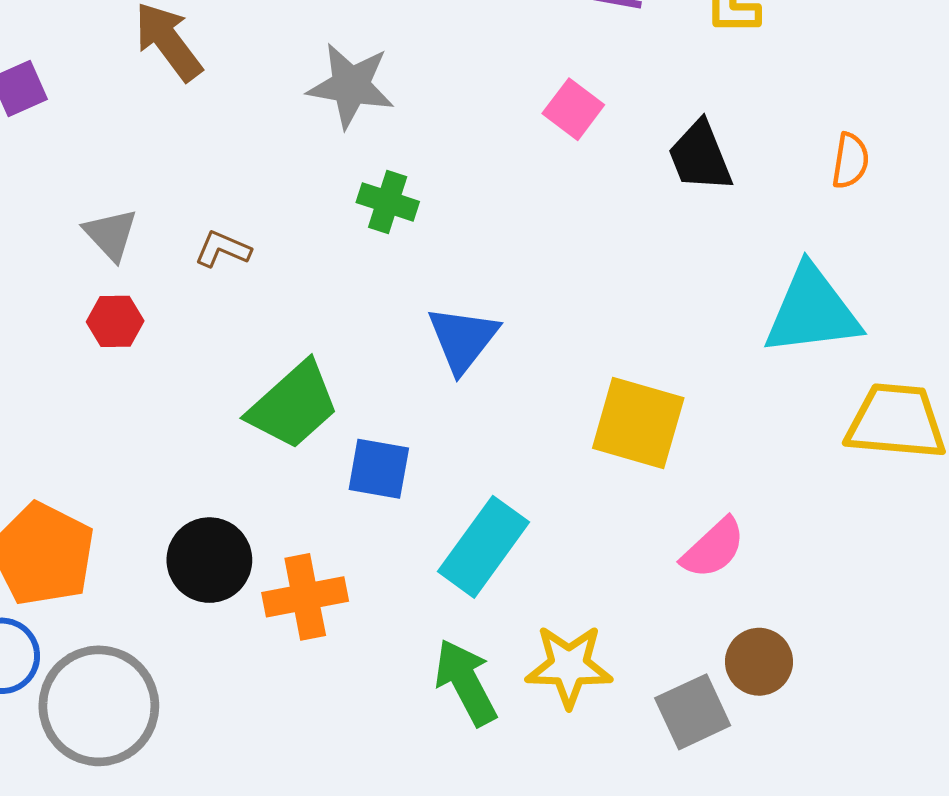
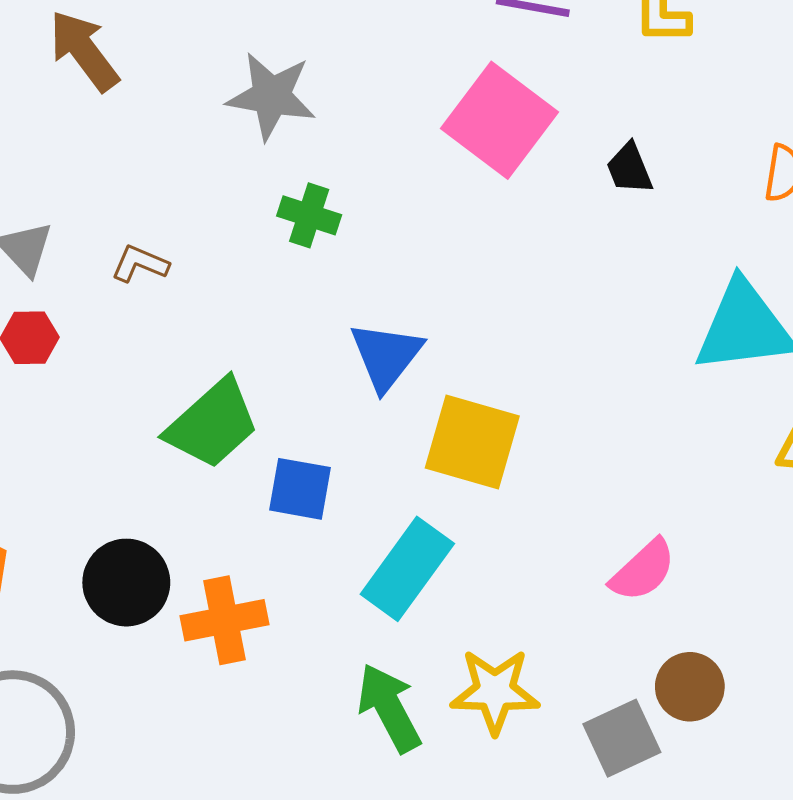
pink square: (573, 109) -> (499, 120), size x1.8
black trapezoid: (700, 156) -> (629, 169), size x0.7
yellow square: (638, 423) -> (472, 442), moved

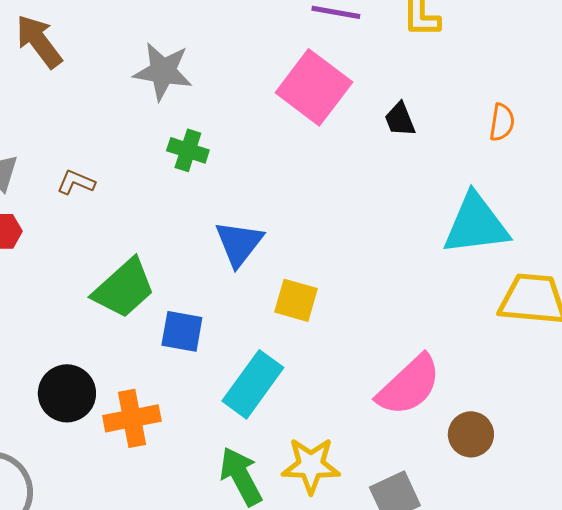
yellow square: (472, 442) -> (296, 300), size x0.7
pink semicircle: (643, 570) -> (409, 385), size x1.5
brown circle: (690, 687) -> (471, 434), moved

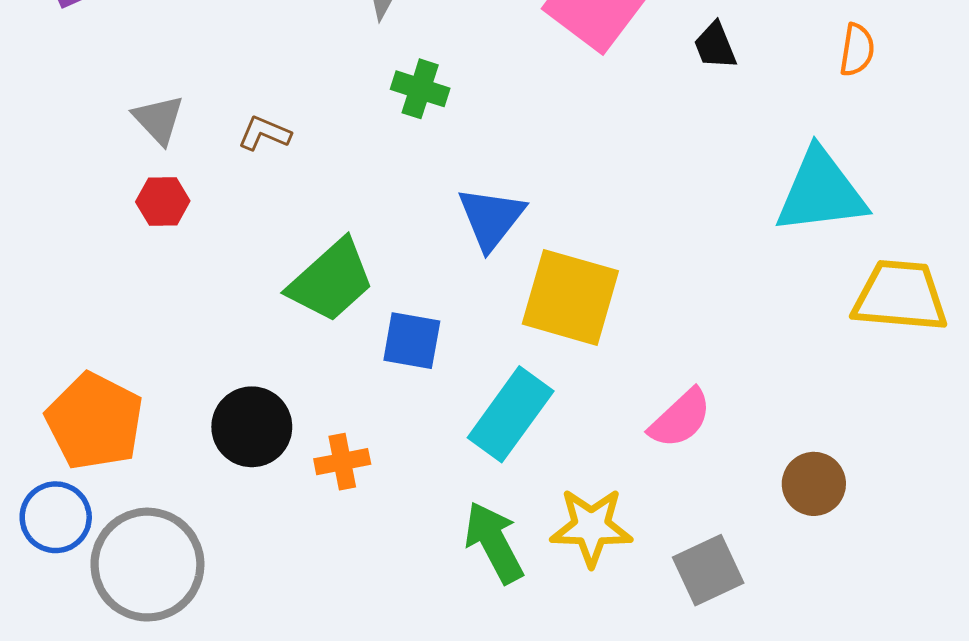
yellow square: (296, 300) -> (570, 297), size x1.6
pink semicircle: (409, 385) -> (680, 418), moved, size x0.7
orange cross: (132, 418) -> (342, 462), size x0.7

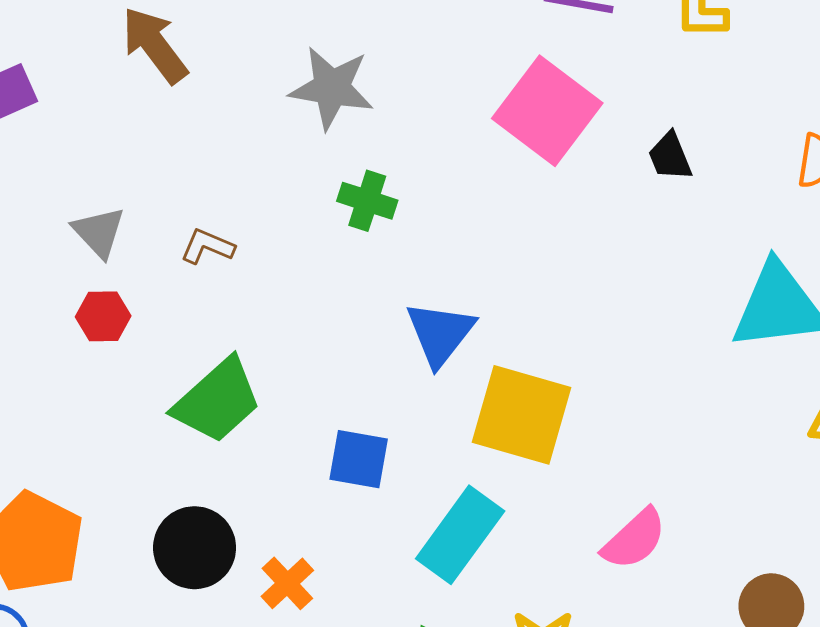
green trapezoid: (331, 281) -> (217, 401), moved
orange cross: (342, 462) -> (287, 583), turned -32

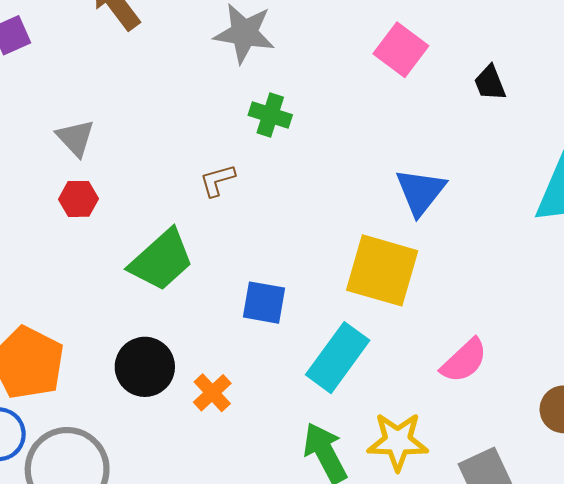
pink square: (547, 111) -> (401, 50), size x0.7
brown L-shape: (207, 246) -> (217, 180), moved, turned -39
blue triangle: (440, 334) -> (420, 192), moved

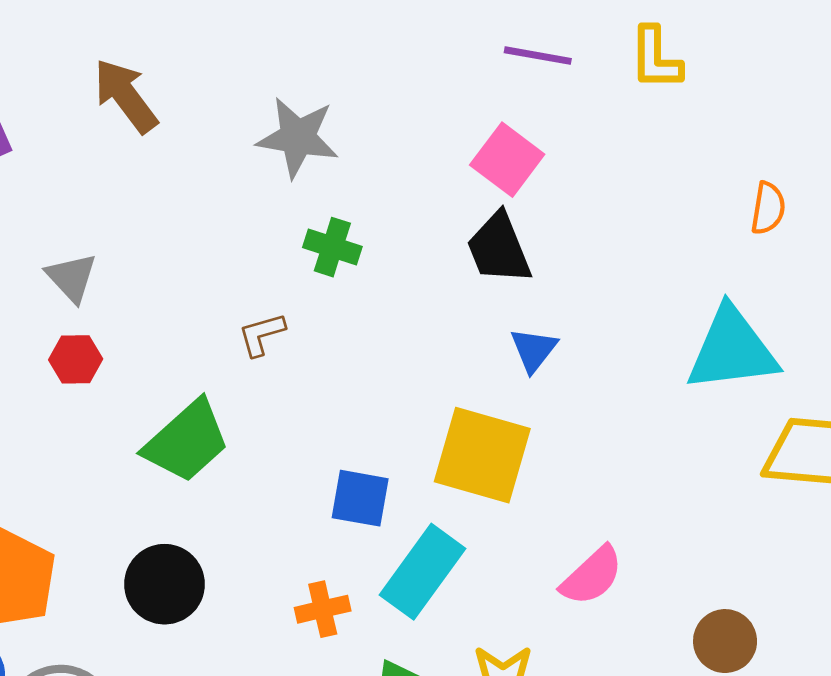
black trapezoid: (490, 83) -> (499, 248), moved, size x1.5
blue triangle: (420, 192) -> (534, 350), size x0.7
blue square: (264, 303) -> (360, 498), moved
orange cross: (212, 393) -> (323, 609), moved, turned 30

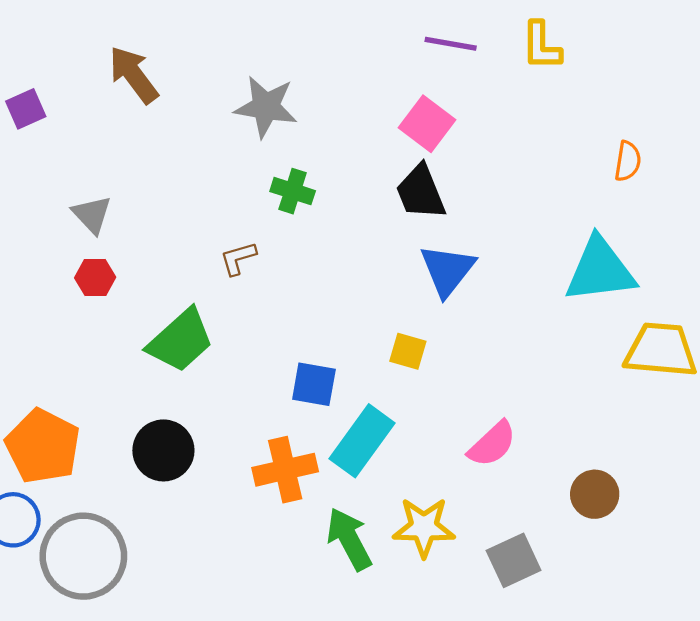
blue triangle: (534, 350) -> (447, 270), size x1.5
yellow square: (482, 455) -> (408, 351), size x0.5
orange cross: (323, 609) -> (285, 470), size x1.5

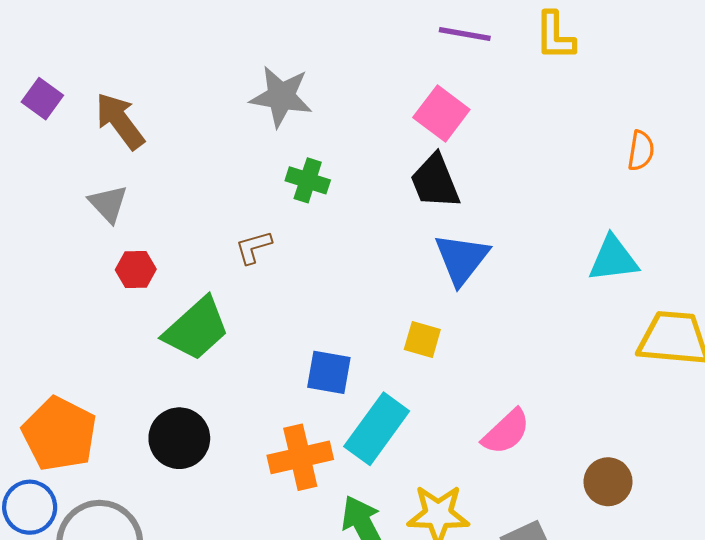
brown arrow: (134, 75) -> (120, 121), moved
purple square: (26, 109) -> (42, 99), turned -30
cyan triangle: (600, 270) -> (613, 259), size x0.7
red hexagon: (95, 278) -> (136, 269), moved

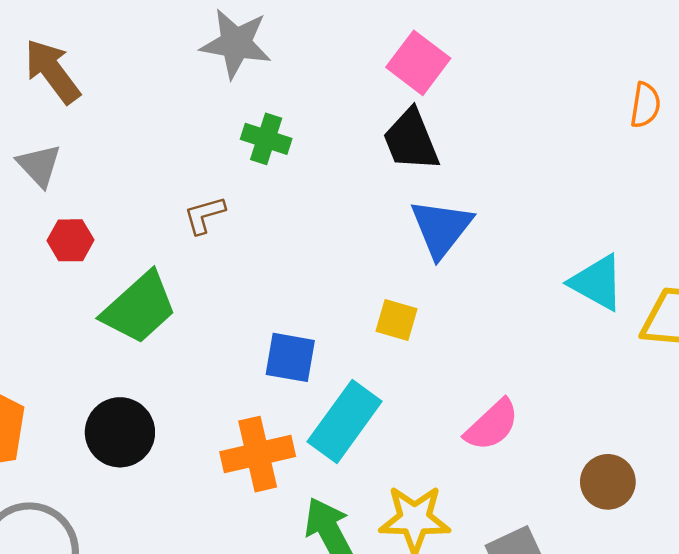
cyan triangle: (613, 259) -> (597, 283), moved, turned 36

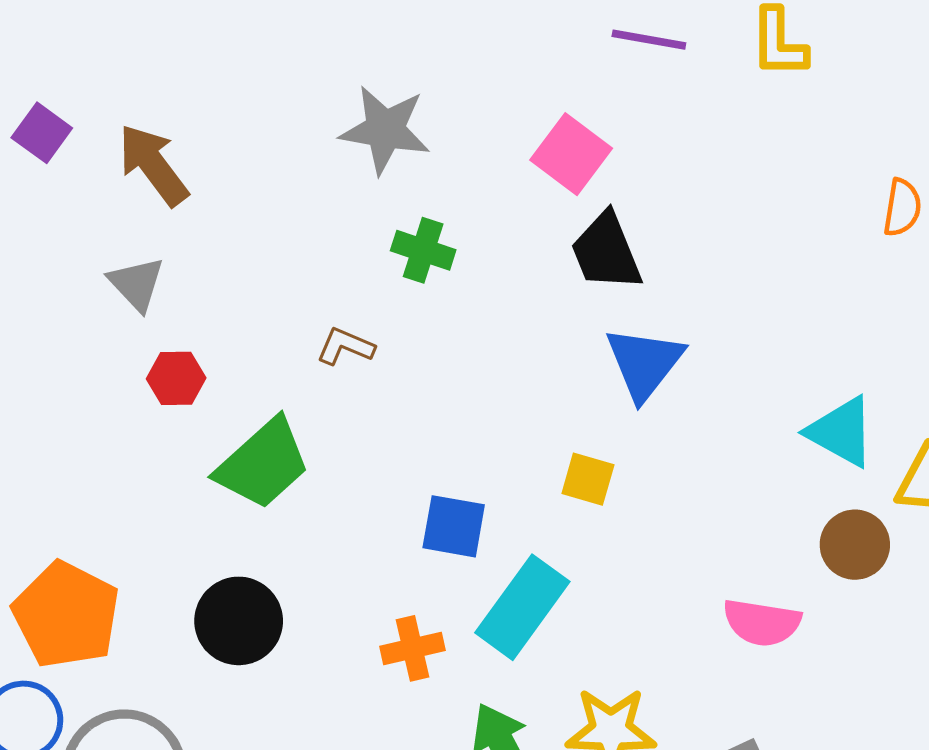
pink square: (418, 63) -> (571, 154), moved
brown L-shape: (205, 215) -> (345, 346), turned 39
pink semicircle: (492, 425) -> (762, 622), moved, turned 52
orange cross: (258, 454) -> (413, 648), size x0.7
brown circle: (608, 482) -> (855, 545), moved

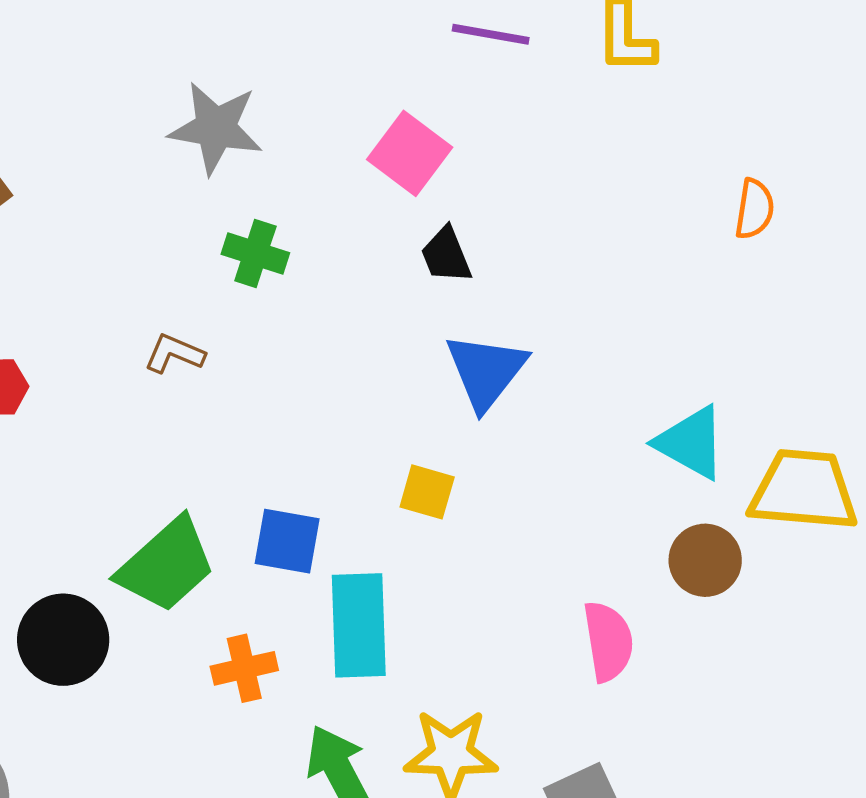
black trapezoid: (606, 252) -> (446, 255), size x0.7
green trapezoid: (263, 464) -> (166, 565), moved
cyan rectangle: (522, 607) -> (359, 625), turned -38
pink semicircle: (762, 622) -> (608, 641), turned -108

